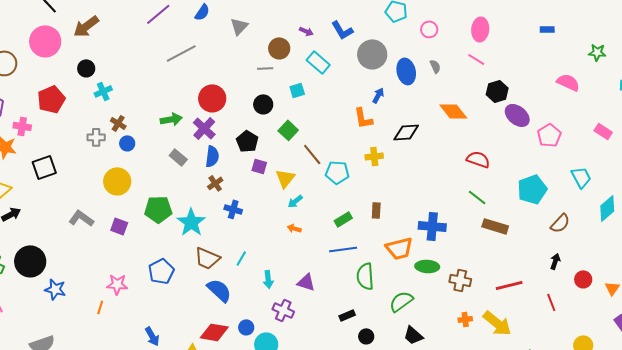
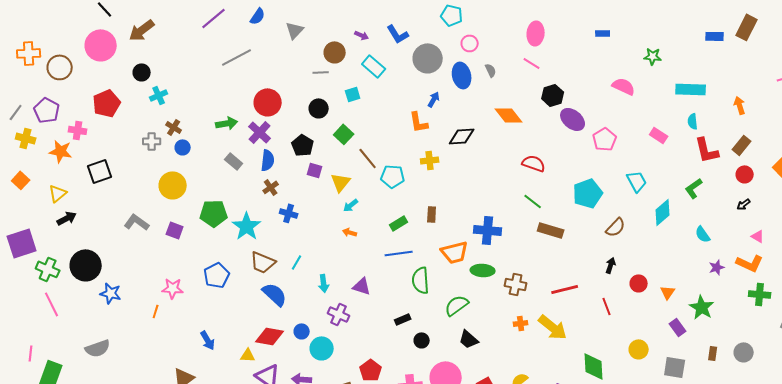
pink circle: (429, 29) -> (470, 43), moved

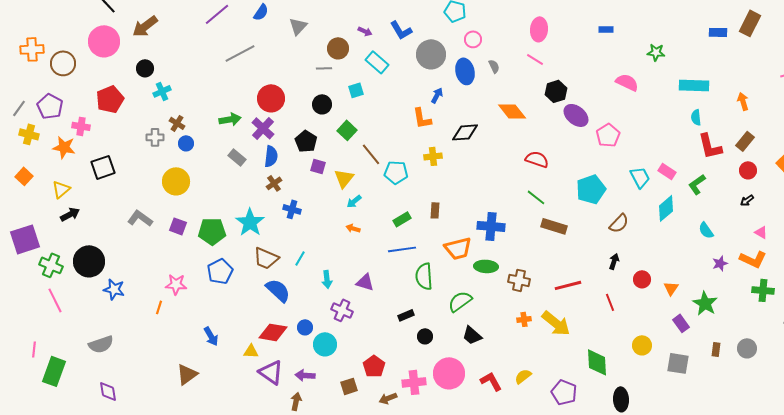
pink rectangle: (659, 135) -> (667, 171), moved
green pentagon: (214, 213) -> (212, 231), moved

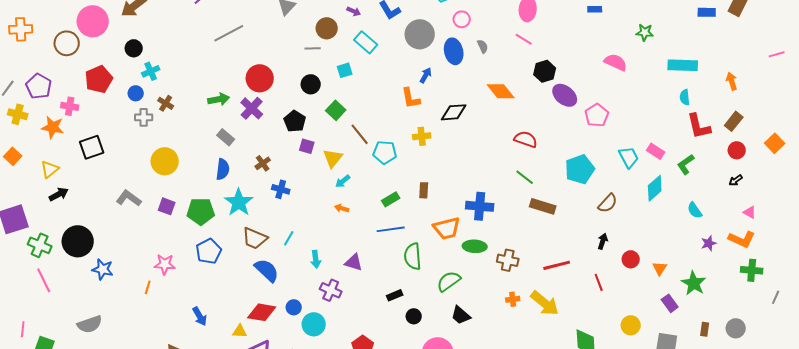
brown circle: (63, 63) -> (67, 43), moved
blue circle: (186, 143) -> (136, 93), moved
blue semicircle: (271, 156) -> (223, 169), moved

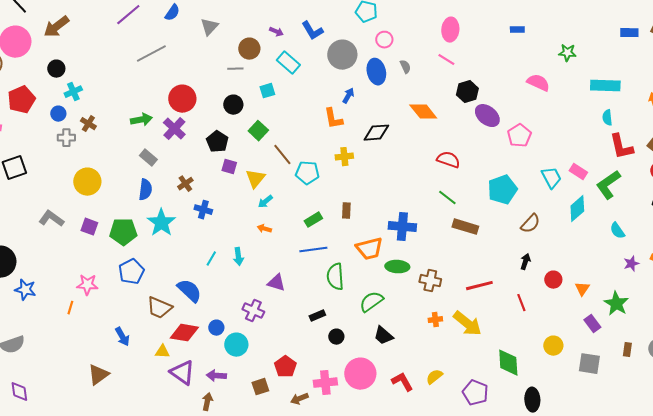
green L-shape: (686, 164) -> (608, 185), size x1.4
brown trapezoid: (255, 238) -> (159, 308), moved
cyan arrow: (316, 259) -> (238, 257), moved

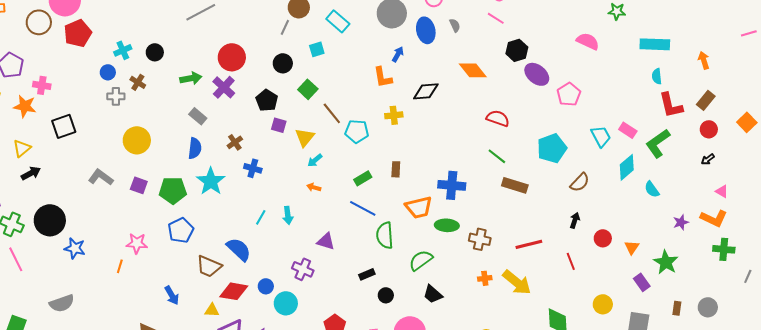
black circle: (56, 69) -> (155, 52), moved
gray line: (235, 69) -> (285, 27), turned -63
red pentagon: (21, 100) -> (78, 33), moved
cyan semicircle: (617, 231) -> (652, 189), moved
blue line: (313, 250) -> (363, 208), turned 36

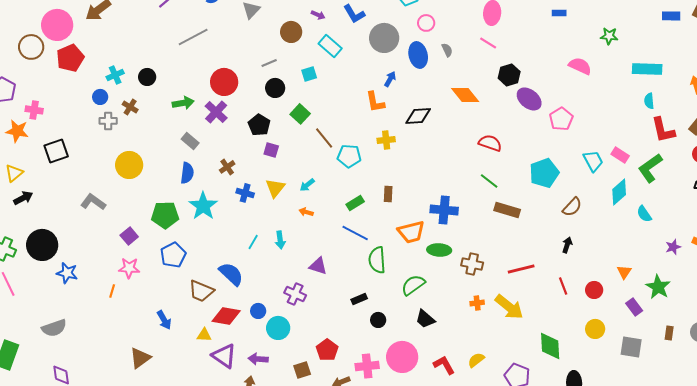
gray line: (285, 27) -> (269, 63), moved, turned 42
yellow triangle: (305, 137) -> (275, 188), moved
purple square: (139, 185) -> (129, 236), moved, turned 30
red circle: (603, 238) -> (594, 290), moved

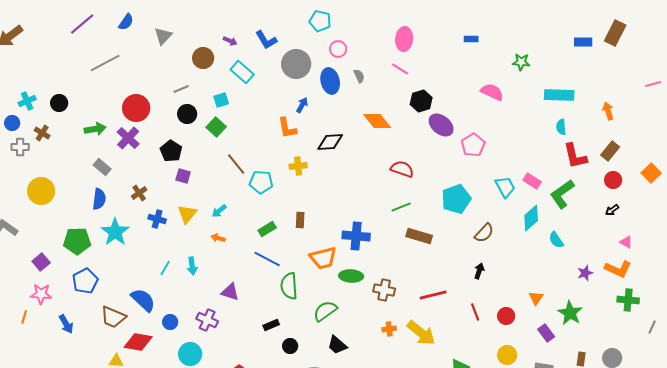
green square: (300, 114) -> (216, 127), moved
green line: (489, 181) -> (401, 207), turned -60
blue circle: (258, 311) -> (170, 322), moved
blue arrow: (164, 320) -> (66, 324), moved

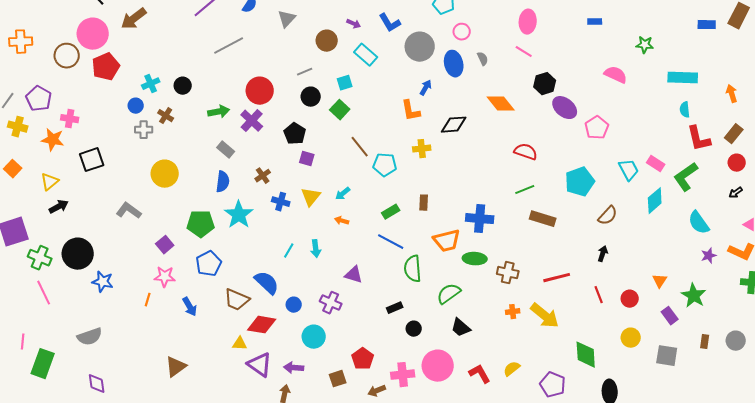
cyan semicircle: (556, 240) -> (699, 223), moved, size x1.4

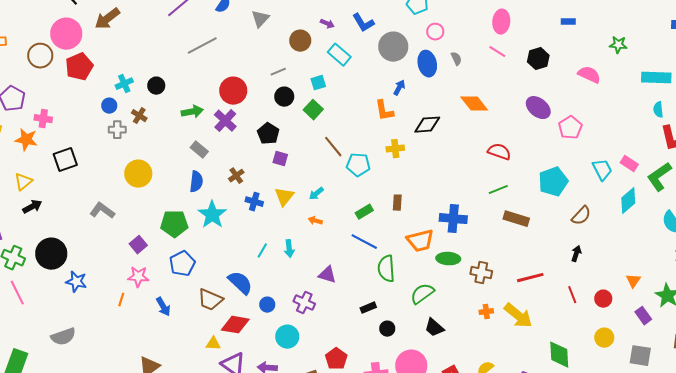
black hexagon: (545, 84) -> (538, 59), moved

